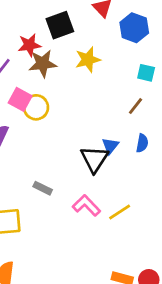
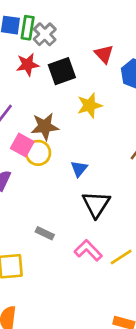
red star: (29, 45) -> (28, 65), moved
brown star: (43, 64) -> (45, 127), moved
blue triangle: (110, 146) -> (79, 169), moved

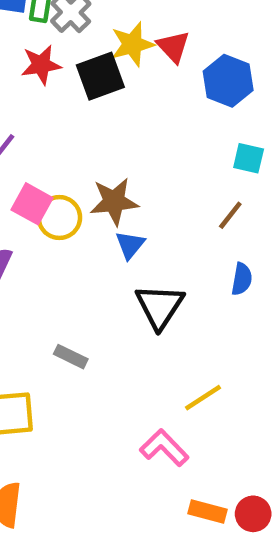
yellow star: (90, 105) -> (132, 44), moved
brown star: (45, 127) -> (114, 202), moved
pink L-shape: (88, 250) -> (164, 448), moved

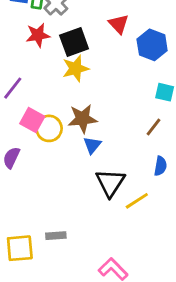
yellow star: (132, 44) -> (75, 69), moved
gray rectangle: (71, 357) -> (56, 236), moved, turned -30
yellow line: (203, 398) -> (137, 201), moved

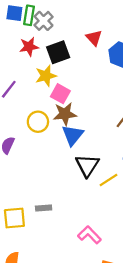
yellow star: (75, 69) -> (46, 76), moved
pink square: (32, 120) -> (60, 94), moved
blue triangle: (92, 145) -> (73, 135), size x1.5

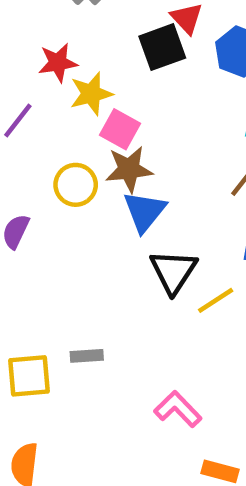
red star: (29, 47) -> (58, 63), moved
black square: (58, 52) -> (162, 47), moved

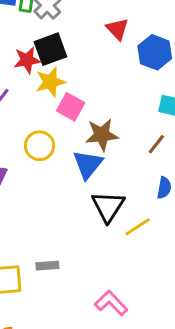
black square: (162, 47) -> (50, 49), moved
brown star: (129, 169) -> (102, 135), moved

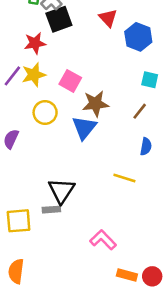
black square: (50, 49) -> (59, 19), moved
yellow star: (50, 82) -> (34, 75), moved
black triangle: (108, 206) -> (61, 191), moved
yellow line: (138, 227) -> (124, 178), turned 50

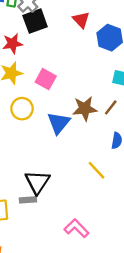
brown star: (95, 104) -> (85, 109), moved
yellow line: (124, 178) -> (97, 170), turned 30

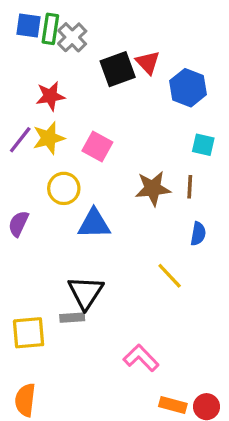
black square: (35, 21) -> (118, 69), moved
brown line: (111, 107) -> (190, 187), turned -35
blue triangle: (59, 123) -> (94, 224), moved, turned 50

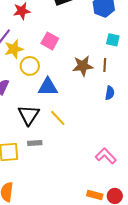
yellow star: (49, 138) -> (14, 49), moved
yellow line: (170, 276) -> (58, 118), moved
black triangle: (86, 292) -> (29, 115), moved
pink L-shape: (141, 358) -> (106, 156), moved

